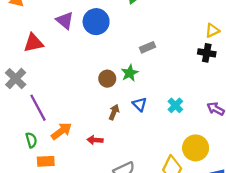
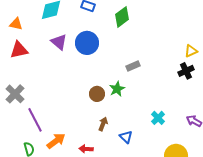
red triangle: (34, 43) -> (19, 50), moved
black cross: (207, 53) -> (186, 71), turned -35
blue triangle: (140, 104) -> (126, 137), moved

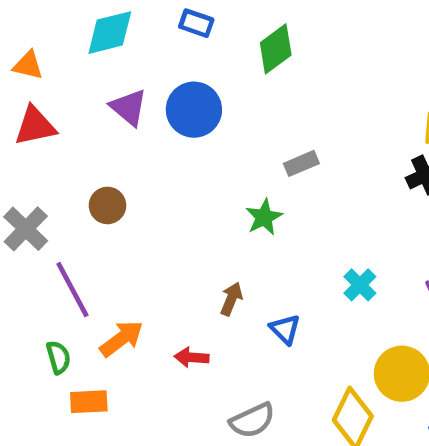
brown circle: (97, 94) -> (107, 205), moved

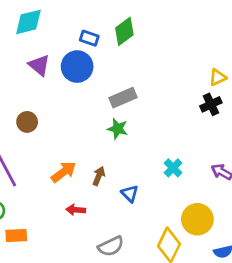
blue rectangle: (196, 23) -> (89, 38), moved
gray rectangle: (301, 163) -> (123, 98), moved, size x1.4
green star: (264, 217) -> (118, 129), turned -30
orange arrow: (122, 339) -> (64, 172), moved

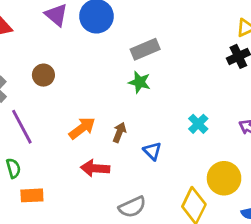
red arrow: (76, 210) -> (95, 168), size x1.4

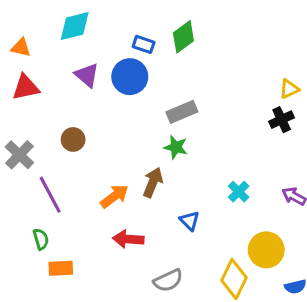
brown arrow: (119, 132) -> (153, 182), moved, size x1.4

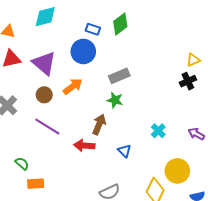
purple triangle: (87, 75) -> (44, 63), moved, size x1.4
purple line: (50, 195) -> (47, 127), moved, turned -30
orange arrow: (114, 196) -> (73, 86), moved
green semicircle: (41, 239) -> (22, 164), turned -32
red arrow: (128, 239) -> (84, 146), moved

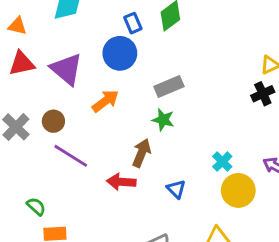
blue rectangle: (93, 29) -> (133, 23), turned 48
brown circle: (44, 95) -> (53, 121), moved
yellow circle: (177, 171) -> (238, 190), moved

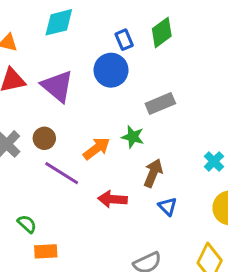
orange arrow: (105, 101) -> (97, 148), moved
green star: (163, 120) -> (133, 137), moved
brown arrow: (142, 153) -> (153, 173), moved
cyan cross: (222, 162) -> (214, 161), moved

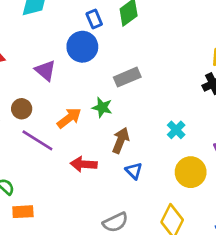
purple triangle: (57, 86) -> (45, 70), moved, size x0.7

